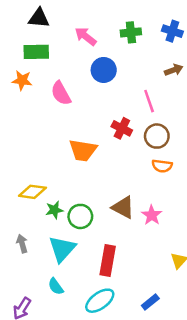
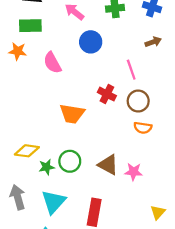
pink star: (152, 215) -> (134, 172), turned -30
green circle: (80, 216) -> (70, 161), moved
gray arrow: (22, 244) -> (18, 197), size x1.5

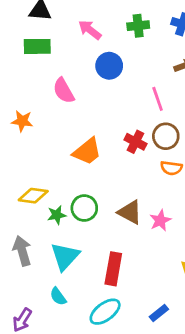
orange star: (18, 51) -> (22, 121), moved
red cross: (107, 94) -> (135, 142), moved
orange trapezoid: (72, 114) -> (87, 151), turned -48
pink star: (134, 172) -> (160, 220), turned -30

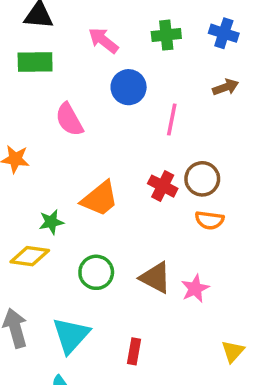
pink line: (158, 99) -> (172, 120), moved, turned 30
green star: (57, 215) -> (51, 222), moved
red rectangle: (113, 269) -> (134, 351), size x0.6

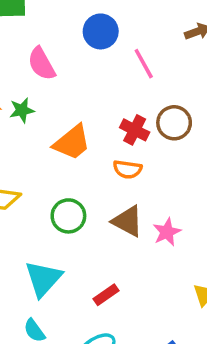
pink line: (172, 120) -> (144, 64), turned -40
orange semicircle: (209, 220) -> (128, 169), moved
green star: (51, 222) -> (22, 110), moved
red rectangle: (134, 351) -> (106, 295), turned 45

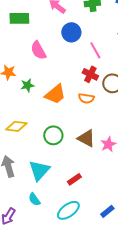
green star: (22, 110) -> (27, 85), moved
red cross: (135, 130) -> (90, 74), moved
orange semicircle: (128, 169) -> (86, 98), moved

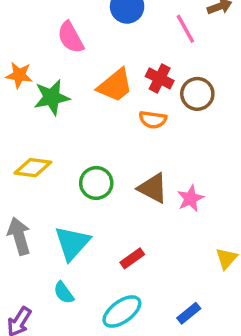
pink line: (95, 50) -> (185, 29), moved
green star: (27, 85) -> (52, 97), size x1.5
orange trapezoid: (55, 94) -> (115, 85), moved

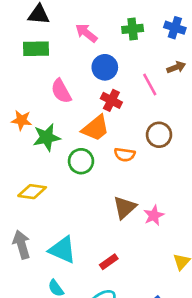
red cross: (160, 78) -> (111, 100), moved
green circle: (96, 183) -> (81, 161), moved
brown triangle: (153, 188) -> (125, 207), turned 50
cyan triangle: (72, 243) -> (62, 250), turned -48

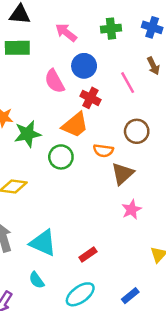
brown arrow: (176, 67) -> (153, 66), turned 84
pink semicircle: (61, 91) -> (55, 81), moved
brown triangle: (125, 207) -> (123, 174), moved

